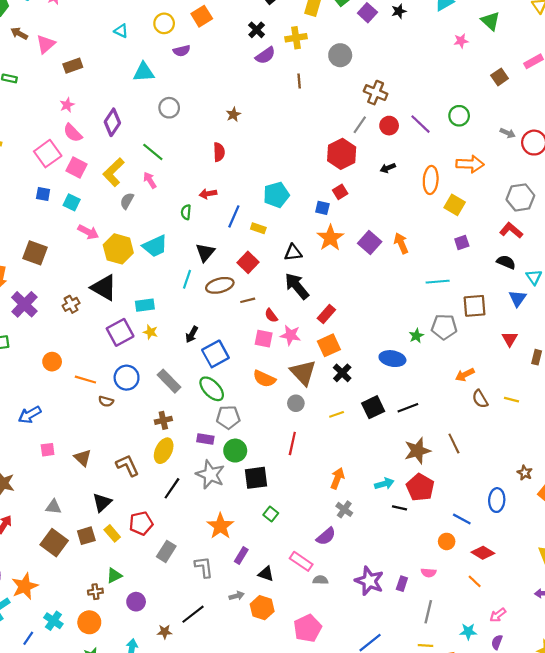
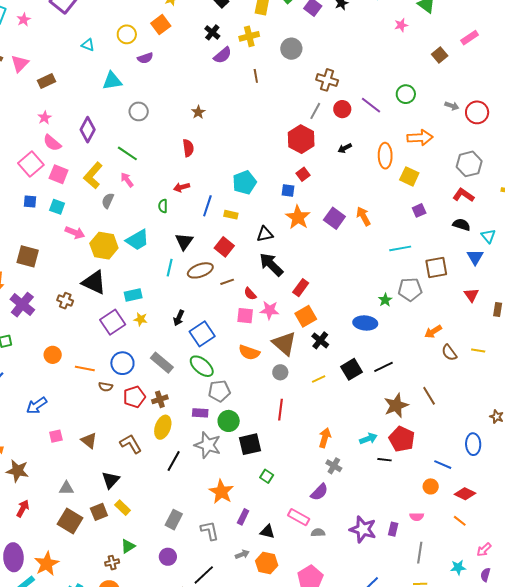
brown cross: (71, 304) -> (65, 301), turned -35
red pentagon: (141, 523) -> (134, 397), moved
purple circle: (136, 602) -> (168, 557), moved

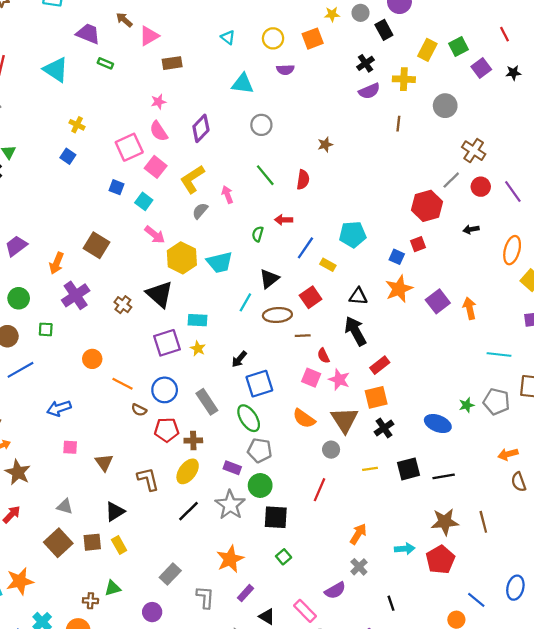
green line: (127, 153) -> (265, 175), moved
black line: (384, 460) -> (391, 603), moved, turned 48

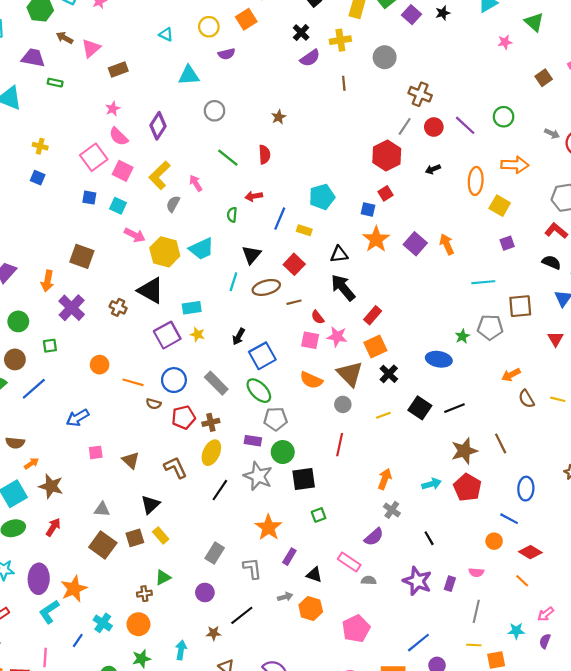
black square: (409, 469) -> (420, 408), turned -30
green square: (284, 557) -> (319, 515), turned 32
blue ellipse: (515, 588) -> (526, 489), moved

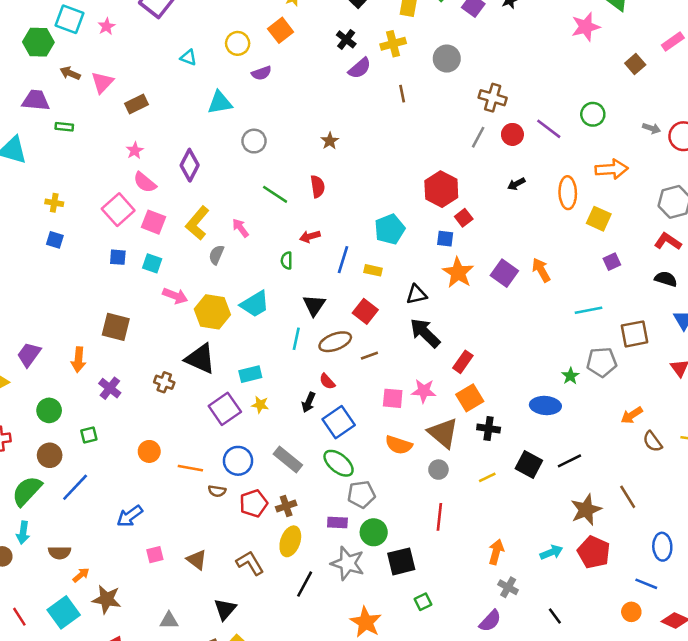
pink star: (505, 42) -> (586, 27), size x1.6
red hexagon: (387, 156) -> (441, 189), moved
purple cross: (72, 308) -> (110, 388), size x0.7
red semicircle: (318, 317) -> (327, 381), moved
black cross: (389, 374) -> (489, 428), turned -30

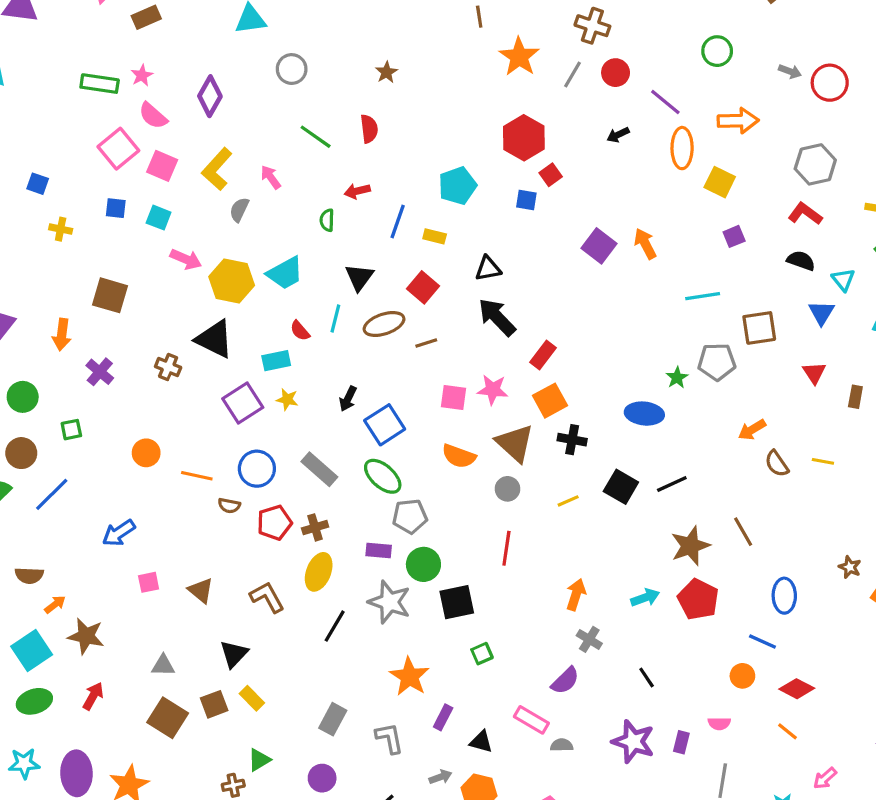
green rectangle: (64, 127) -> (100, 84), moved, size x1.6
purple line: (549, 129) -> (665, 102), moved
yellow cross: (54, 203) -> (61, 229), moved
orange star: (458, 273) -> (519, 57), moved
red semicircle: (327, 381) -> (300, 331), moved

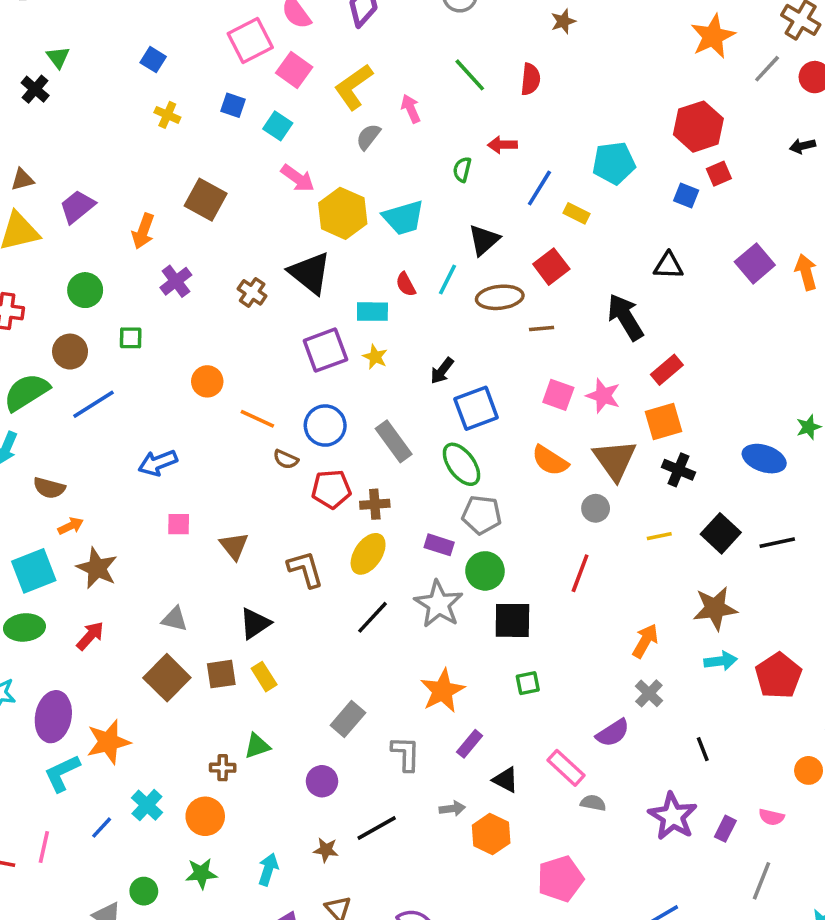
black triangle: (488, 269) -> (668, 266), moved
brown star: (690, 546) -> (715, 608), moved

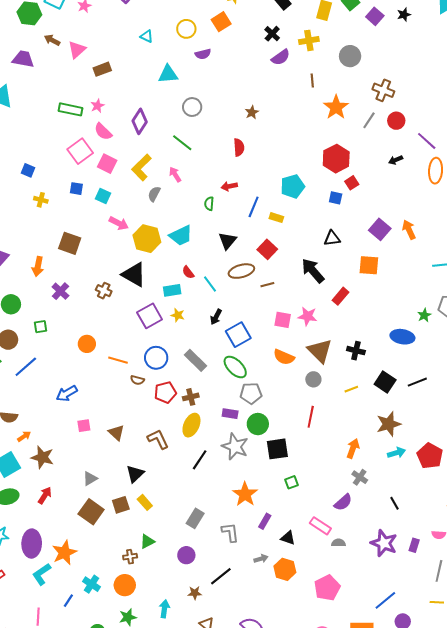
green line: (470, 75) -> (182, 143), moved
cyan line: (448, 280) -> (210, 284), moved, turned -54
orange square: (664, 422) -> (369, 265), moved, turned 30
gray triangle: (175, 619) -> (90, 479), turned -35

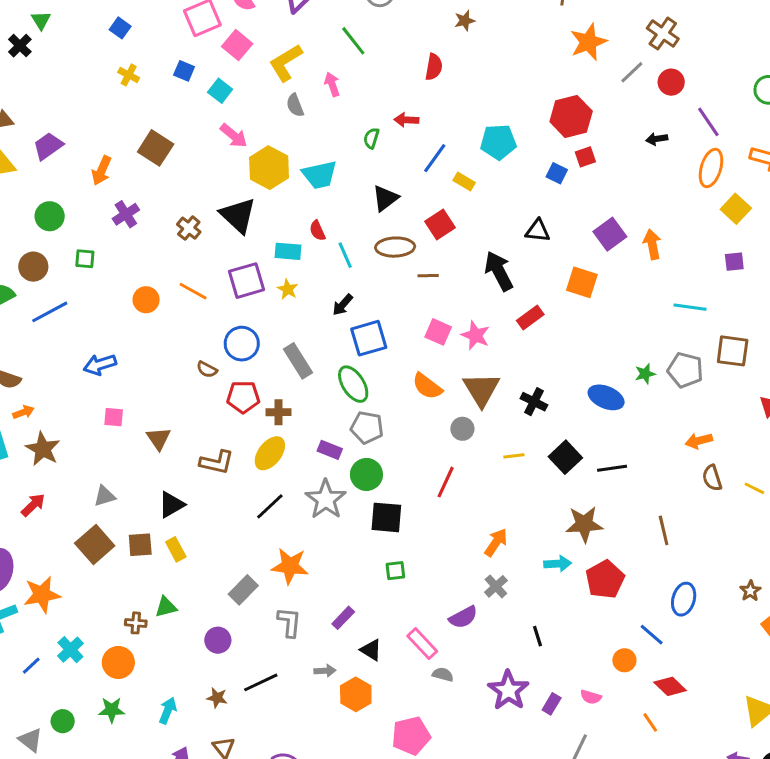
gray semicircle: (154, 194) -> (295, 105), turned -63
orange line: (118, 360) -> (193, 291), moved
brown star: (389, 424) -> (584, 524), moved
brown L-shape: (158, 439) -> (217, 462), turned 115
orange star: (245, 494) -> (290, 566), moved, turned 30

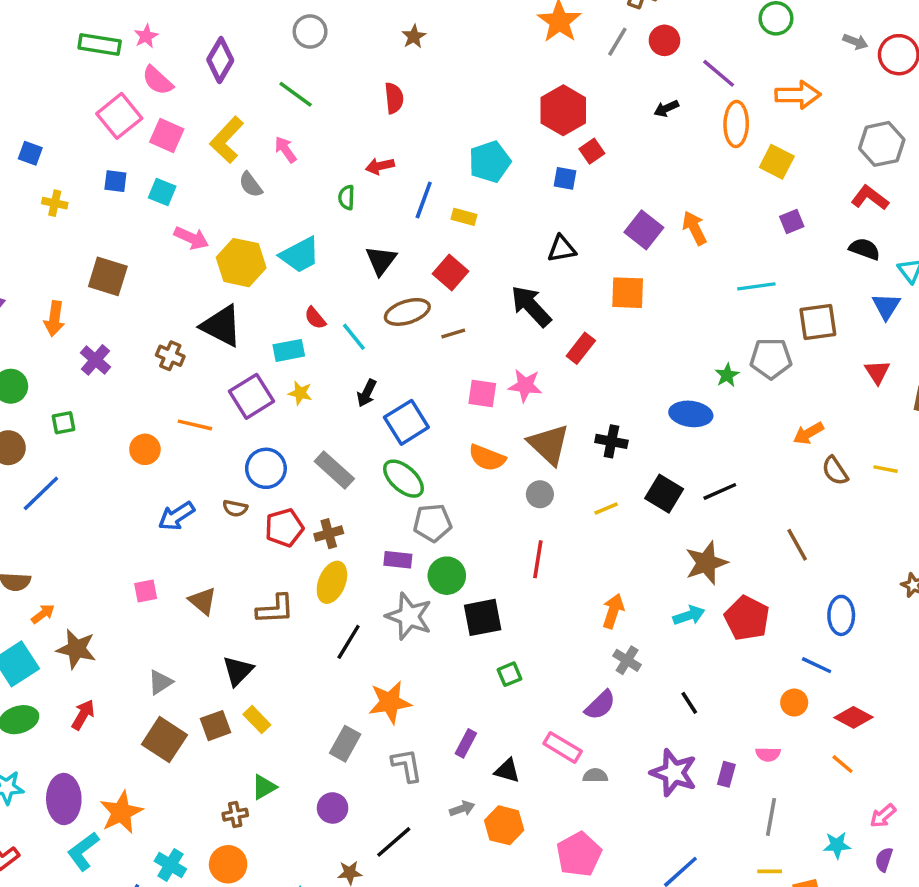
blue arrow: (100, 365) -> (176, 516), moved

